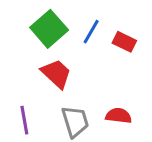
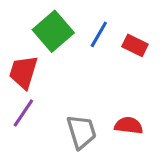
red trapezoid: (56, 74) -> (23, 72), moved, turned -116
purple line: (24, 120) -> (23, 113), moved, turned 44

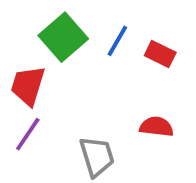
red semicircle: (129, 125) -> (157, 127), moved

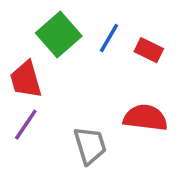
red trapezoid: (28, 86) -> (26, 80), turned -33
red semicircle: (157, 127) -> (145, 118), size x1.4

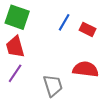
green square: (59, 35) -> (17, 17), moved, turned -30

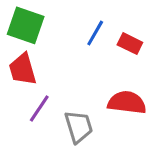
purple line: (15, 73) -> (39, 109), moved

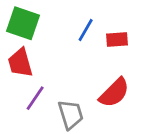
red rectangle: (130, 44) -> (117, 40), turned -30
red semicircle: (127, 102) -> (114, 93), turned 128

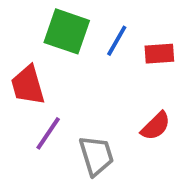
green square: (23, 23) -> (67, 31), moved
red semicircle: (114, 93) -> (156, 126), size x0.7

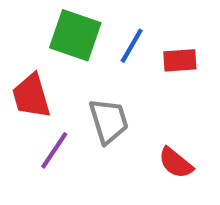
red semicircle: (156, 126) -> (176, 163), moved, turned 84
gray trapezoid: (96, 156) -> (109, 121), moved

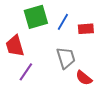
green square: (75, 35) -> (36, 17), turned -35
gray trapezoid: (109, 121) -> (66, 58), moved

